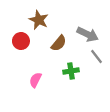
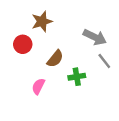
brown star: (39, 20) -> (42, 21), turned 30
brown semicircle: (59, 43) -> (55, 59), moved

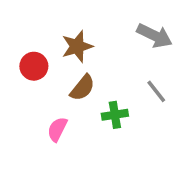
brown star: (42, 21) -> (77, 46), moved
gray arrow: (95, 37) -> (154, 36), moved

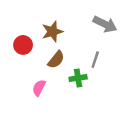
gray line: (156, 91) -> (95, 60), moved, turned 56

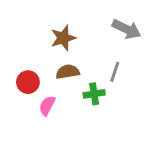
red circle: (23, 45) -> (28, 82), moved
brown semicircle: (56, 60) -> (68, 72), turned -138

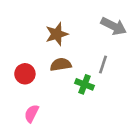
green cross: (94, 94) -> (85, 84), turned 30
pink semicircle: (47, 106) -> (32, 114), moved

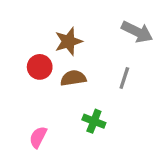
red circle: (25, 74) -> (40, 67), moved
green cross: (85, 84) -> (94, 121), moved

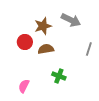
gray arrow: (137, 32) -> (71, 20), moved
gray line: (124, 78) -> (89, 49), moved

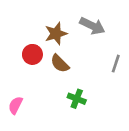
brown semicircle: (46, 49) -> (60, 64), turned -126
pink semicircle: (24, 86) -> (15, 105), moved

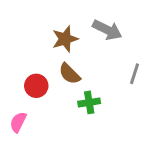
red circle: (32, 54) -> (36, 86), moved
green cross: (77, 99) -> (89, 102), moved, turned -30

